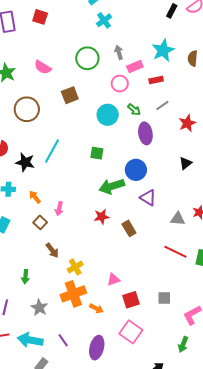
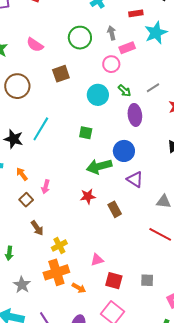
red rectangle: (156, 80) -> (136, 13), moved
red square: (131, 300) -> (114, 281), turned 30

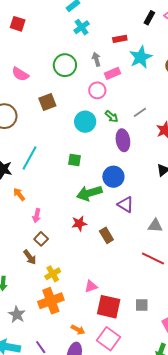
orange arrow: (22, 174) -> (19, 194), moved
brown square: (26, 200) -> (41, 239), moved
red square: (114, 281) -> (109, 307), size x1.4
orange arrow: (79, 288) -> (78, 330), moved

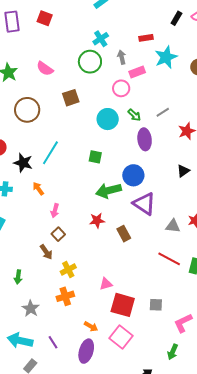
cyan cross: (82, 27) -> (101, 39), moved
purple triangle: (126, 205) -> (144, 204), size x1.4
orange cross: (51, 301) -> (65, 296), size x0.7

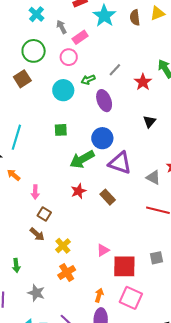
green circle: (90, 62) -> (34, 51), moved
green arrow: (134, 115) -> (88, 80), turned 128
gray triangle: (173, 226) -> (153, 178), turned 35
orange arrow: (91, 326) -> (99, 295), turned -88

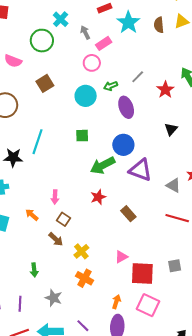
green circle: (34, 51) -> (42, 41), moved
orange arrow: (14, 175) -> (32, 215), moved
brown rectangle: (108, 197) -> (128, 214), moved
orange cross: (67, 272) -> (84, 278), turned -30

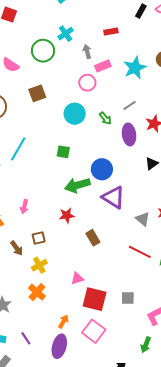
cyan star: (128, 22) -> (135, 68), moved
green arrow: (111, 86) -> (105, 118), moved, turned -120
purple ellipse: (126, 107) -> (129, 134), moved
brown square: (64, 219) -> (39, 238), moved, turned 32

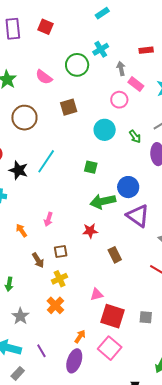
pink rectangle: (103, 66) -> (136, 84), turned 56

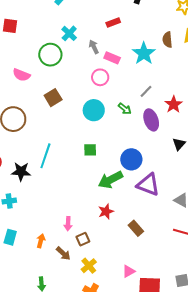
pink arrow: (48, 219) -> (68, 224), moved
orange arrow: (21, 230) -> (41, 241), moved, turned 64

